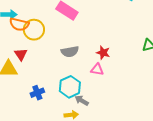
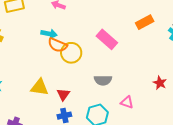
red star: (103, 53) -> (160, 83), moved
red triangle: (21, 54) -> (63, 94), moved

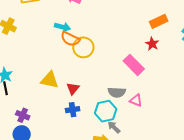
pink rectangle: (107, 39) -> (134, 65), moved
gray semicircle: (103, 80) -> (117, 92), moved
red star: (160, 83) -> (152, 44), moved

